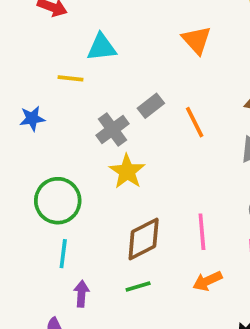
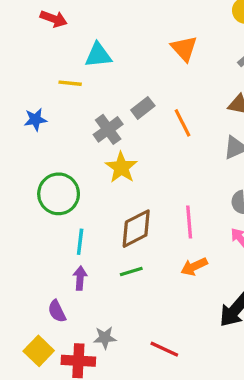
cyan line: (63, 254) -> (80, 242), moved

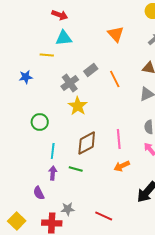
red arrow: (54, 19) -> (60, 15), moved
green circle: (59, 194) -> (40, 122), size x0.7
green line: (131, 272) -> (76, 169), moved, turned 32
yellow square: (39, 351) -> (17, 221), moved

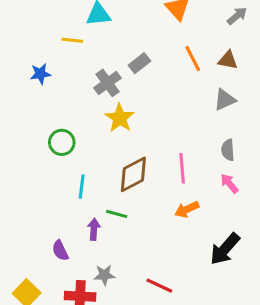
orange line: (115, 79) -> (193, 59), moved
purple arrow: (53, 173) -> (94, 229), moved

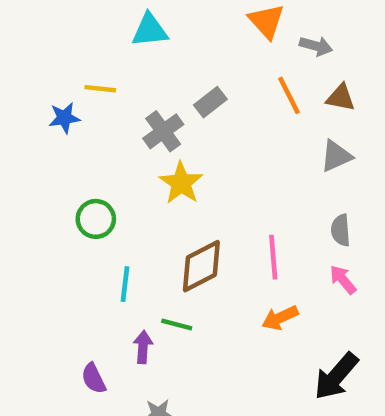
gray arrow: (237, 16) -> (316, 46), moved, turned 55
yellow line: (72, 40) -> (100, 89), moved

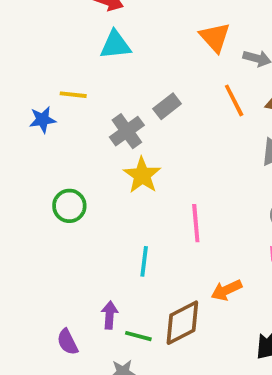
pink line: (273, 257) -> (196, 223), moved
brown diamond: (201, 266) -> (182, 323), moved
cyan line: (125, 284) -> (144, 261), moved
green line: (177, 325) -> (138, 336), moved

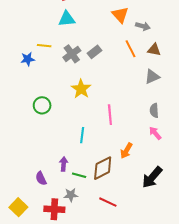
gray cross: (127, 131) -> (72, 54), moved
orange arrow: (226, 290) -> (126, 151), turned -35

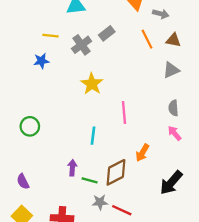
gray rectangle: (94, 52) -> (107, 33), moved
blue star: (28, 59) -> (41, 61), moved
green circle: (42, 105) -> (30, 126), moved
purple semicircle: (41, 178) -> (23, 181), moved
gray star: (71, 195) -> (100, 202), moved

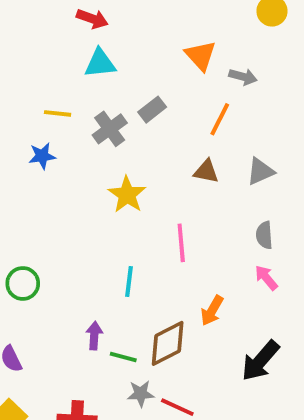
orange line: (147, 39) -> (220, 119), turned 54
brown triangle: (173, 40) -> (206, 171), moved
green circle: (30, 126) -> (23, 283), moved

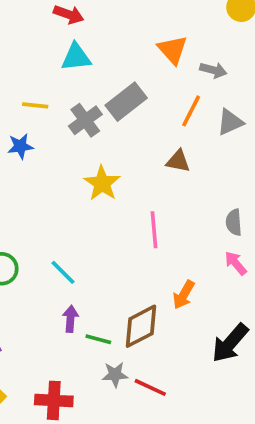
gray rectangle: (152, 110) -> (126, 102), size x1.5
gray triangle: (260, 171) -> (230, 122), moved
cyan line: (129, 282) -> (63, 272), moved, turned -52

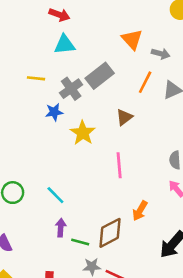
blue star: (20, 146) -> (54, 112), moved
brown triangle: (178, 161) -> (124, 117), moved, turned -48

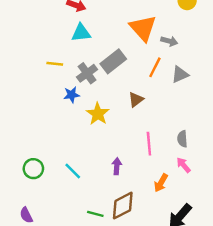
orange triangle: (132, 39) -> (143, 28), size x1.4
pink line: (119, 165) -> (149, 144), moved
orange arrow: (140, 211) -> (161, 183), moved
purple arrow: (61, 228) -> (117, 166), moved

